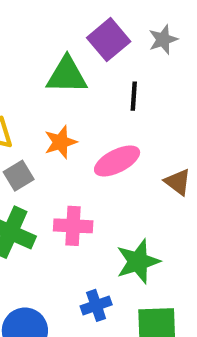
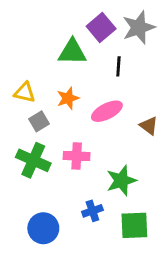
gray star: (163, 40) -> (139, 27), size x1.6

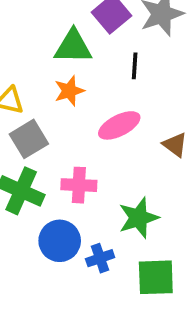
orange star: (68, 98) -> (69, 91), moved
gray square: (39, 121) -> (29, 139), size x1.4
blue circle: (43, 228) -> (60, 241), moved

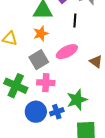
gray square: (29, 139) -> (39, 60), moved
blue cross: (100, 258) -> (57, 112), moved

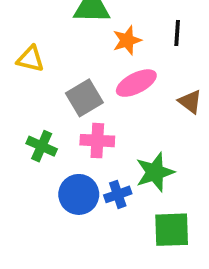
black line: (75, 21) -> (177, 33), moved
orange star: (41, 34) -> (127, 40), moved
green cross: (16, 86) -> (42, 146), size x0.7

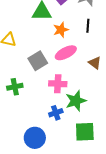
pink cross: (97, 141) -> (58, 84), moved
green cross: (42, 146) -> (15, 87), turned -35
blue circle: (79, 194) -> (35, 138), moved

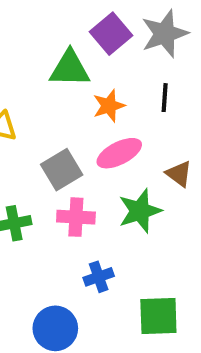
pink cross: (58, 84) -> (76, 217), moved
green star: (76, 101) -> (140, 211), moved

